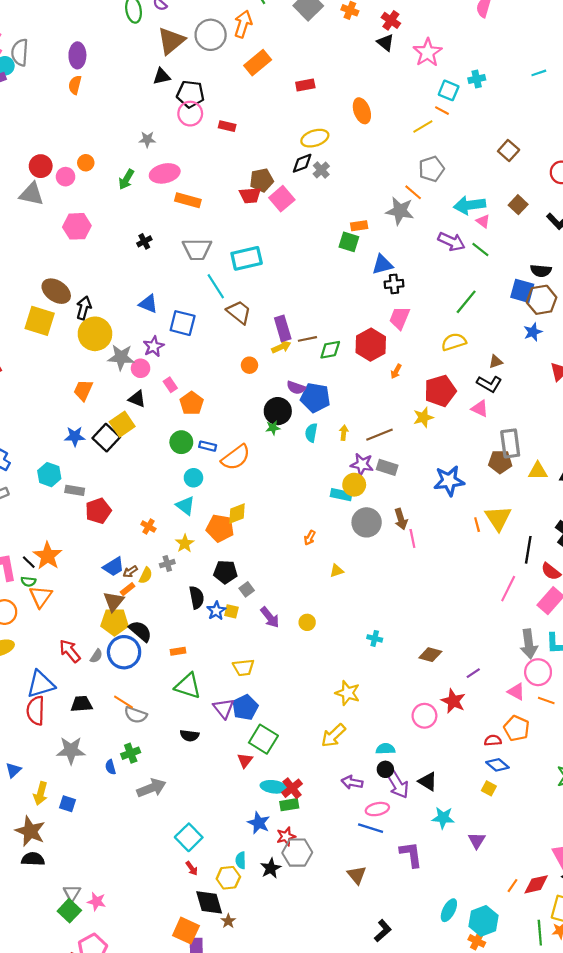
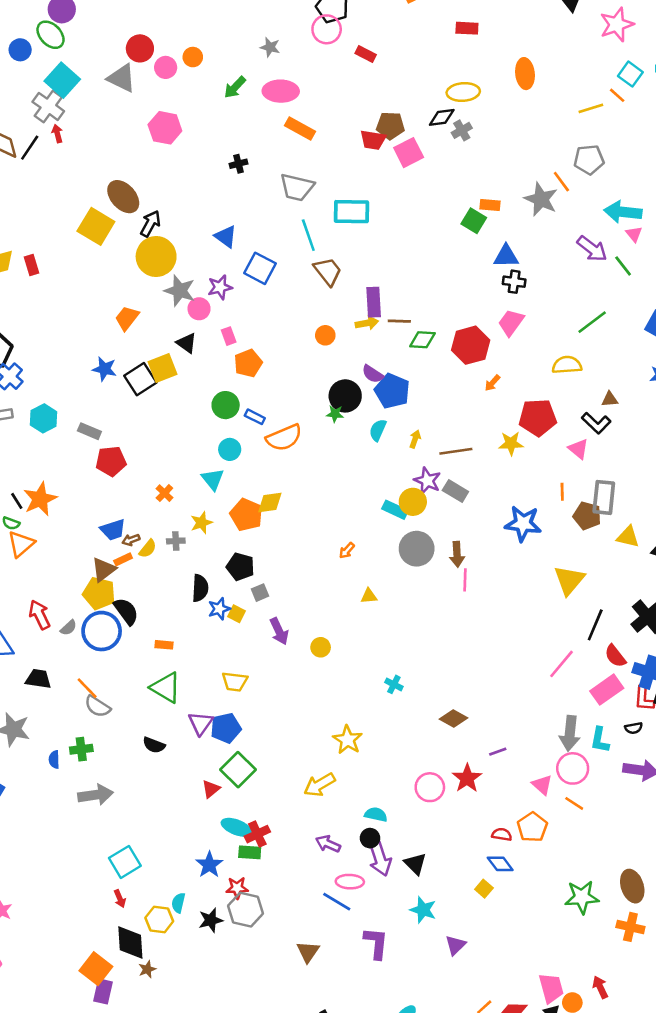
cyan hexagon: (49, 475) -> (44, 418), moved
orange line: (477, 525) -> (562, 492), moved

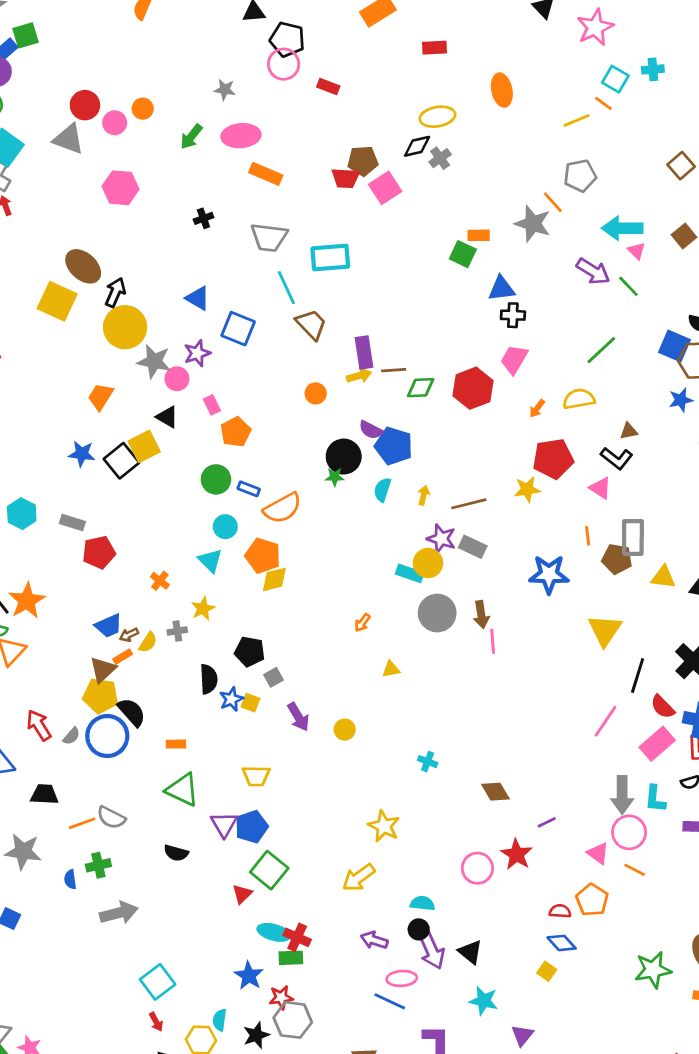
orange arrow: (492, 383) -> (537, 408), moved
orange pentagon: (246, 515) -> (263, 556), moved
orange line: (87, 688) -> (82, 823), moved, turned -60
brown diamond: (454, 718) -> (495, 792), turned 36
red cross: (257, 834) -> (297, 937), turned -35

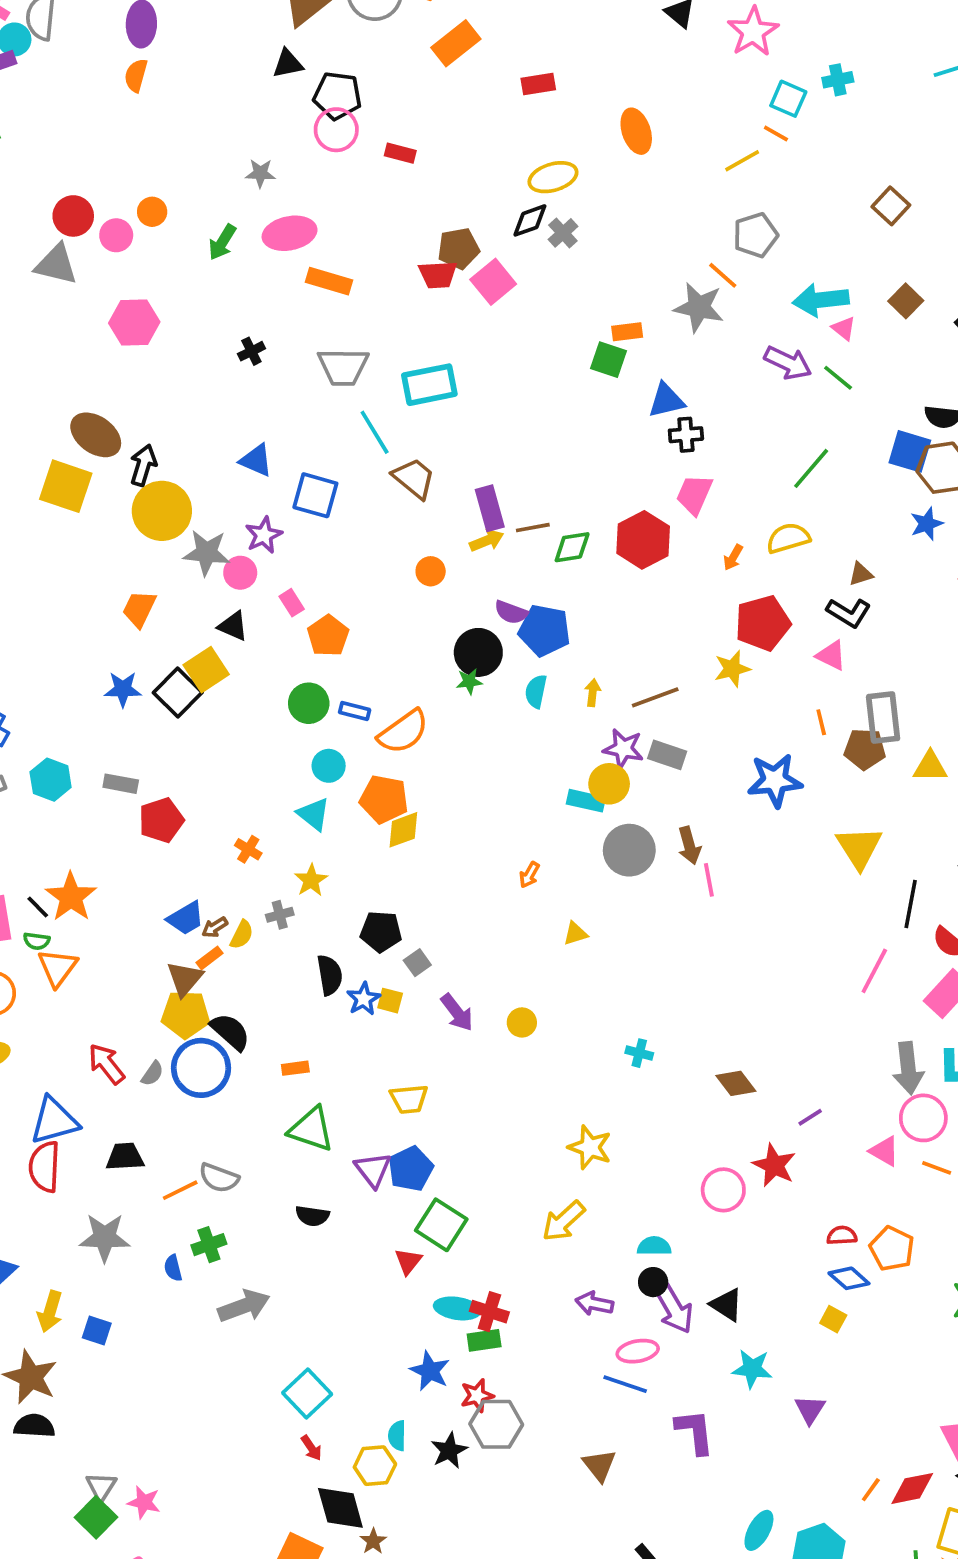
orange pentagon: (592, 900) -> (892, 1249), moved

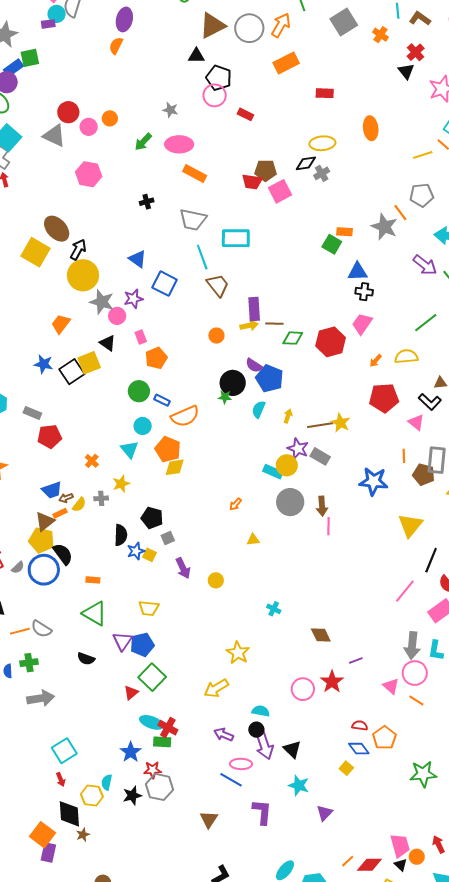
yellow star: (732, 669) -> (341, 423), moved, turned 30

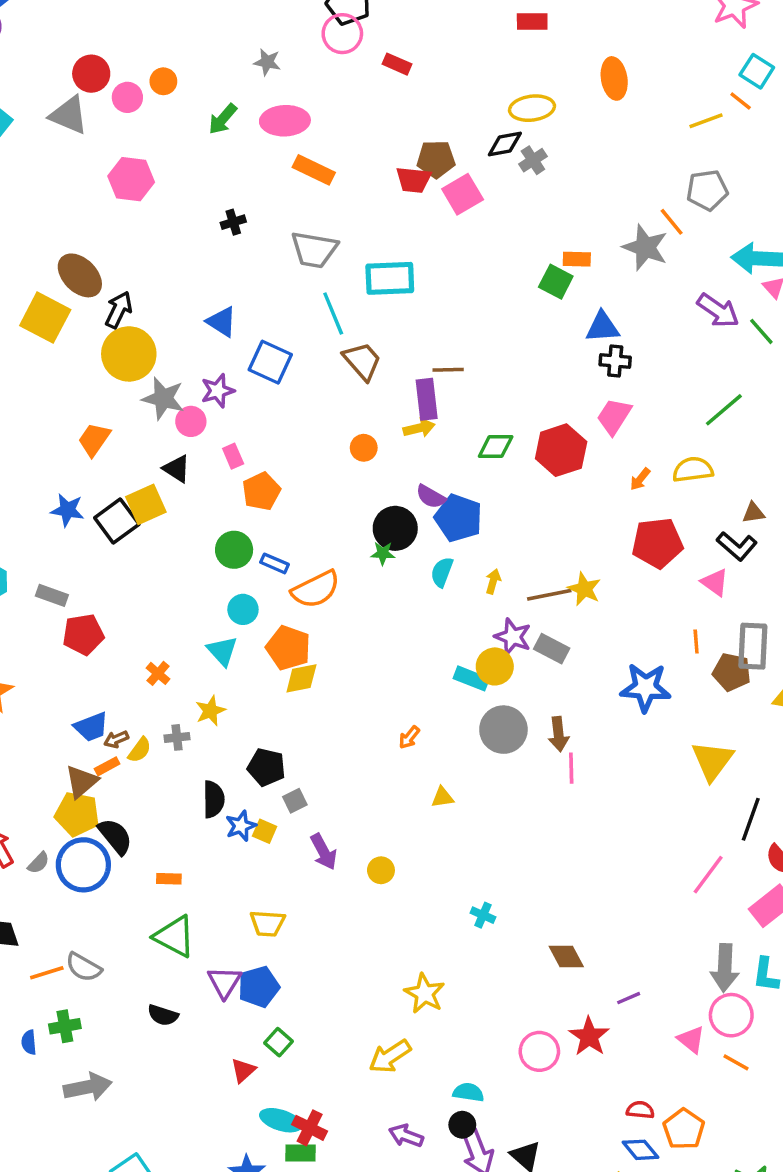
brown line: (274, 324) -> (448, 370), moved
green square: (152, 677) -> (278, 1042), size x0.6

